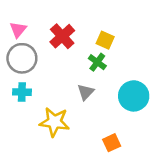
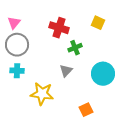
red cross: (62, 36) -> (59, 28), moved, turned -30
yellow square: (105, 40) -> (98, 23), moved
green cross: (97, 62) -> (75, 48), turned 32

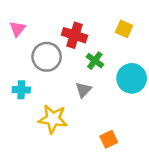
gray circle: (17, 45) -> (47, 57), moved
green cross: (75, 48) -> (95, 61), turned -32
cyan circle: (103, 74) -> (132, 78), moved

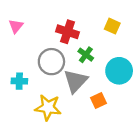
gray circle: (47, 57) -> (51, 62), moved
gray triangle: (83, 90) -> (76, 81), size x1.6
orange square: (109, 139) -> (98, 101), moved

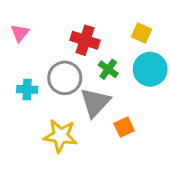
cyan circle: (119, 71) -> (150, 69), moved
cyan cross: (19, 81) -> (27, 89), moved

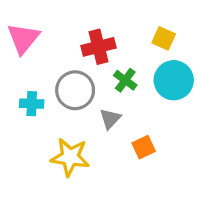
pink triangle: (20, 33) -> (23, 38), size x1.5
red cross: (85, 40) -> (98, 47), turned -32
gray triangle: (95, 102) -> (110, 119), size x0.6

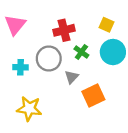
orange square: (144, 147) -> (93, 95), size x1.5
yellow star: (70, 157) -> (29, 109), moved

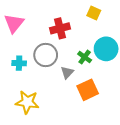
yellow square: (106, 25) -> (94, 13), moved
green cross: (81, 52) -> (85, 57), moved

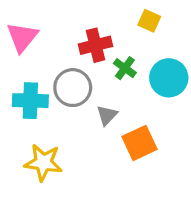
green cross: (85, 57) -> (125, 68), moved
cyan cross: (19, 63) -> (30, 101), size x1.5

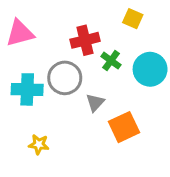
pink triangle: (22, 37) -> (20, 33), turned 36
yellow star: (43, 162) -> (39, 144), size x0.6

